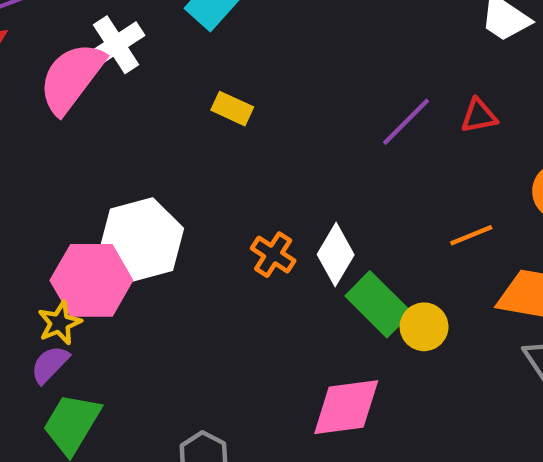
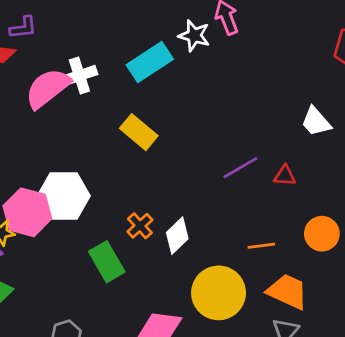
yellow rectangle: (232, 109) -> (139, 132), size x1.5
green rectangle: (378, 304) -> (107, 262), moved
yellow circle: (424, 327) -> (219, 293), size x1.8

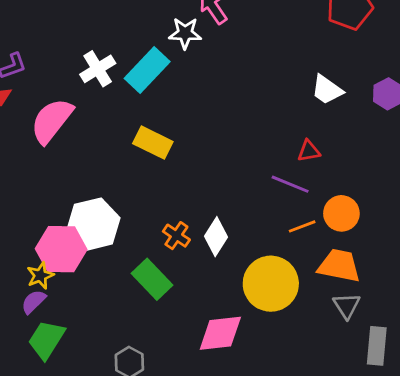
white cross: (79, 76) -> (98, 69), moved
purple line: (240, 168) -> (290, 184), moved, turned 66
orange circle: (322, 234) -> (341, 213), moved

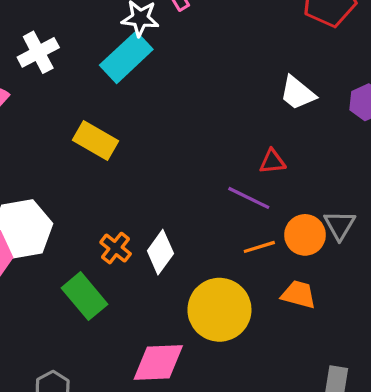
cyan rectangle: (147, 70) -> (126, 57), moved
orange trapezoid: (339, 266) -> (299, 294), size x0.7
gray triangle: (347, 306) -> (340, 225), moved

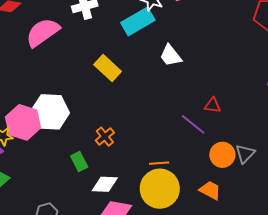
white trapezoid: (298, 93) -> (171, 56), moved
orange line: (259, 247) -> (159, 163), moved
white diamond: (160, 252) -> (105, 184), moved, turned 44
green rectangle: (84, 296) -> (79, 162), size x0.7

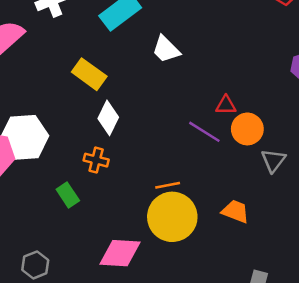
orange cross: (105, 137) -> (96, 160), turned -30
orange circle: (222, 155) -> (247, 129), moved
white diamond: (105, 184) -> (108, 118), moved, turned -60

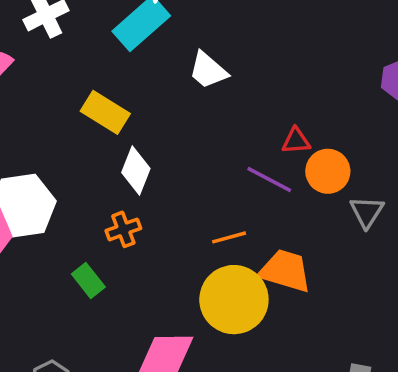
orange cross: (96, 160) -> (123, 229), turned -30
orange line: (168, 185) -> (229, 237), moved
orange trapezoid: (235, 211) -> (285, 271), moved, size x1.4

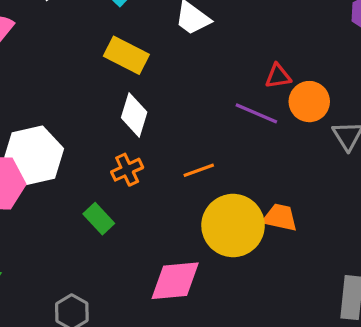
yellow rectangle: (105, 112) -> (126, 55), moved
orange line: (229, 237) -> (199, 170), moved
orange trapezoid: (285, 271) -> (280, 217), moved, size x0.7

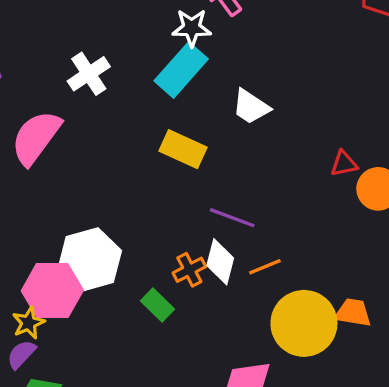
purple line: (256, 113) -> (232, 218), moved
white diamond: (134, 115) -> (220, 262), moved
green rectangle: (99, 219) -> (158, 305), moved

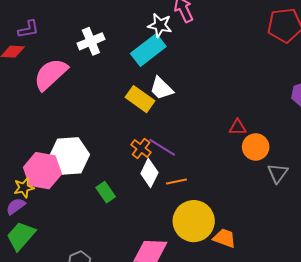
white trapezoid: (251, 107) -> (161, 88), moved
orange cross: (189, 270) -> (141, 148), moved, turned -36
orange trapezoid: (353, 313) -> (224, 238), moved

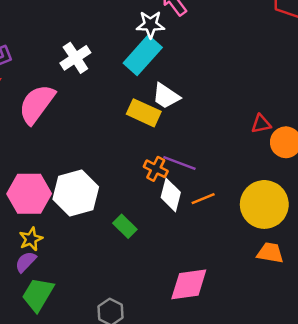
pink hexagon: (42, 171) -> (29, 194), moved
yellow circle: (194, 221) -> (264, 204), moved

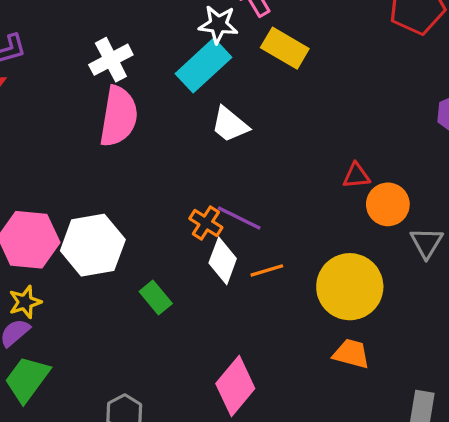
pink semicircle: (37, 104) -> (119, 116), moved, turned 147
yellow rectangle: (144, 113) -> (285, 48), moved
pink diamond: (189, 284) -> (235, 386), turned -48

